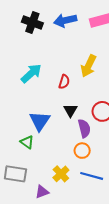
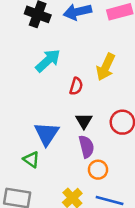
cyan arrow: (31, 73) -> (48, 61), moved
purple semicircle: (84, 128) -> (86, 147), moved

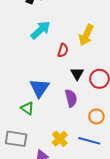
black triangle: (84, 121) -> (77, 74), moved
orange circle: (98, 170) -> (96, 116), moved

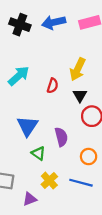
cyan arrow: (41, 30) -> (19, 76), moved
black triangle: (77, 74) -> (80, 95), moved
green triangle: (27, 108) -> (38, 153), moved

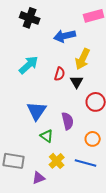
blue arrow: (54, 22) -> (65, 36), moved
black triangle: (80, 95) -> (77, 82), moved

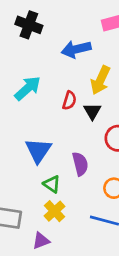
yellow cross: (57, 161) -> (55, 211), moved

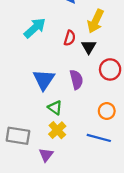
purple semicircle: (80, 164) -> (76, 80), moved
purple triangle: (41, 241) -> (46, 155), turned -32

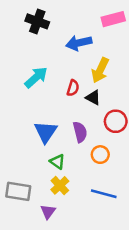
black triangle: (89, 47) -> (93, 98), turned -32
orange circle: (107, 111) -> (100, 155), moved

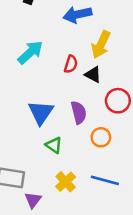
yellow cross: (60, 185) -> (66, 182), moved
purple triangle: (48, 212) -> (33, 200), moved

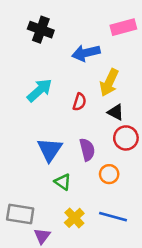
black triangle: (93, 75) -> (116, 112), moved

